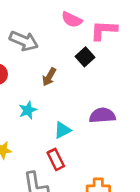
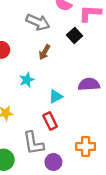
gray arrow: (24, 41) -> (38, 22), moved

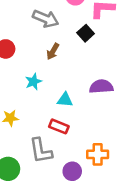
cyan triangle: (56, 97) -> (65, 100), turned 32
red rectangle: (50, 121) -> (59, 126), turned -42
purple circle: (53, 162) -> (72, 171), moved

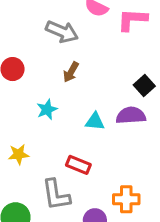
black square: (86, 33) -> (144, 86), moved
cyan triangle: (65, 100) -> (95, 121), moved

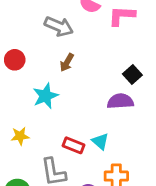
cyan star: (47, 109) -> (45, 96), size x1.4
cyan triangle: (95, 121) -> (100, 141), moved, turned 36

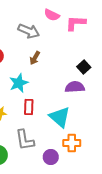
cyan triangle: (100, 141) -> (60, 117), size x1.6
red rectangle: (74, 145) -> (29, 107), moved, turned 70

